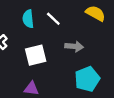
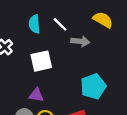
gray arrow: (74, 46) -> (80, 41), moved

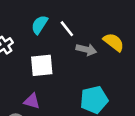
yellow semicircle: (103, 20) -> (114, 42), moved
cyan semicircle: (34, 24) -> (39, 25), turned 30

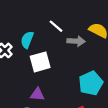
cyan semicircle: (39, 25) -> (27, 40), moved

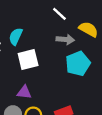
white line: (56, 26) -> (59, 14), moved
cyan pentagon: (91, 83) -> (78, 64), moved

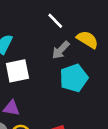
gray arrow: (65, 39) -> (61, 50), turned 126

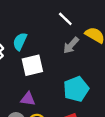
cyan pentagon: (74, 78) -> (76, 89), moved

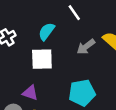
white line: (65, 19) -> (74, 13), moved
cyan semicircle: (20, 41) -> (47, 31), moved

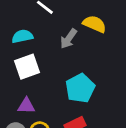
cyan semicircle: (47, 31) -> (22, 36), turned 60

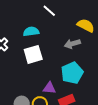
gray arrow: (69, 39) -> (72, 44), moved, turned 35
purple triangle: (26, 106) -> (49, 88), moved

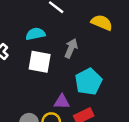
gray arrow: (72, 44) -> (71, 48), moved, turned 133
white square: (33, 54) -> (40, 62), turned 30

